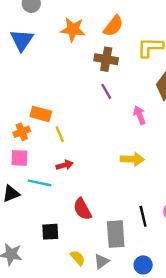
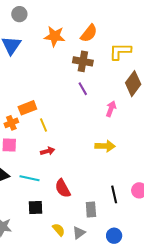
orange rectangle: (41, 114) -> (27, 108), turned -36
pink arrow: (139, 115) -> (111, 109), turned 42
cyan line: (40, 183) -> (29, 178), moved
gray rectangle: (116, 234) -> (91, 210), size x0.7

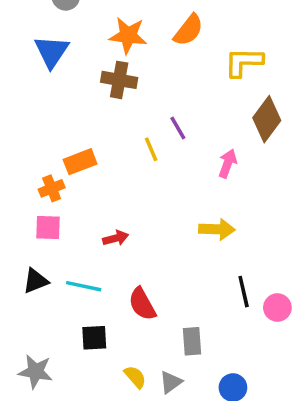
brown cross: (83, 61) -> (119, 80), moved
yellow line: (44, 125) -> (151, 149), moved
black line: (114, 194) -> (244, 292), moved

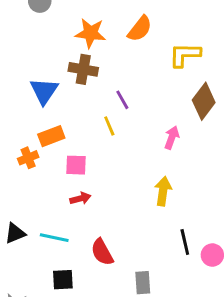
blue triangle: (52, 51) -> (44, 91), moved
purple line: (178, 128) -> (122, 100), moved
pink square: (48, 228) -> (76, 165), moved
yellow arrow: (217, 229) -> (163, 191), turned -84

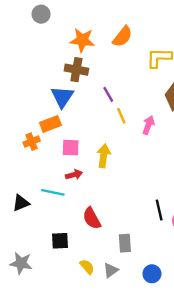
blue triangle: (44, 91) -> (62, 97), moved
yellow line: (109, 126) -> (121, 116), moved
yellow arrow: (163, 191) -> (104, 156), moved
cyan line: (54, 238) -> (53, 192), moved

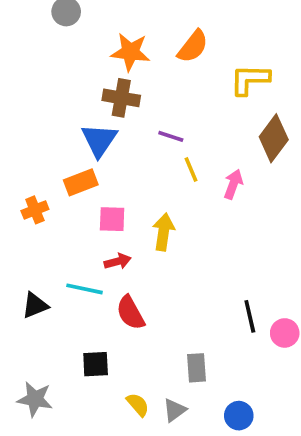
purple line: (108, 94) -> (171, 136), turned -42
orange cross: (32, 142) -> (35, 210), moved
red semicircle: (92, 218) -> (130, 313), moved

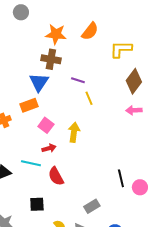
pink arrow: (233, 184) -> (134, 110), moved, turned -112
pink square: (112, 219) -> (46, 125), turned 35
gray rectangle: (197, 368) -> (92, 206), turned 63

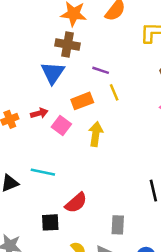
orange rectangle: (29, 105) -> (82, 101), moved
red arrow: (49, 148) -> (39, 113), moved
red semicircle: (56, 176) -> (76, 203), moved, turned -102
gray rectangle: (92, 206) -> (118, 225), turned -56

